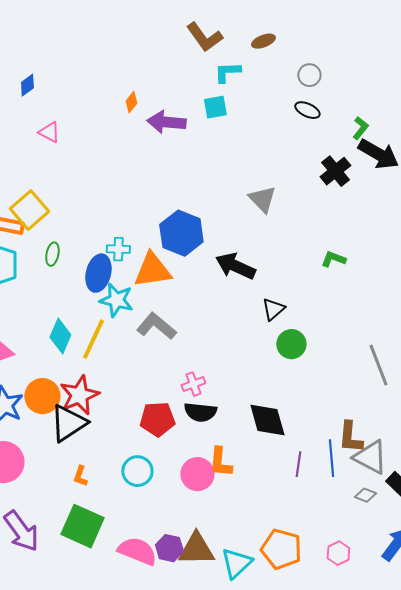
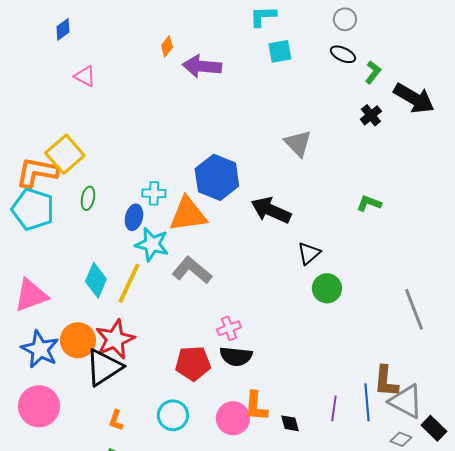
cyan square: (215, 107) -> (280, 51), moved
green L-shape: (360, 128) -> (373, 72), moved
black cross: (335, 171) -> (371, 115), size x0.7
blue ellipse: (98, 273) -> (134, 217), size x0.7
black diamond: (267, 420) -> (290, 423), moved, size x0.5

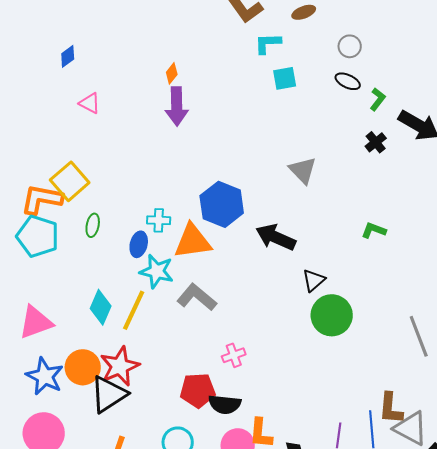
purple arrow: (202, 66) -> (177, 106), moved, turned -96
green circle: (327, 288) -> (332, 315), size x1.4
black semicircle: (236, 356) -> (225, 404), moved

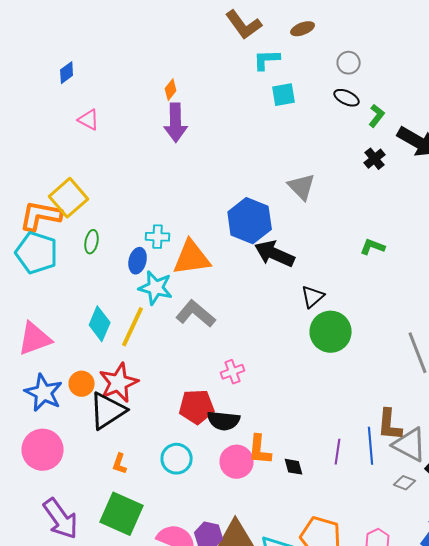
blue hexagon: (222, 204) -> (250, 221), moved
orange circle: (83, 367) -> (82, 384), size x0.7

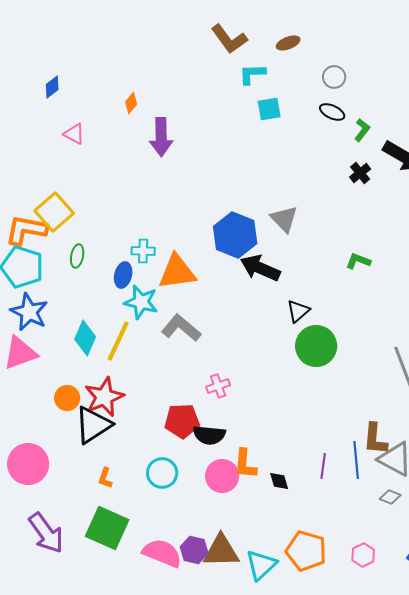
orange diamond: (171, 90) -> (131, 103), moved
gray triangle: (302, 187) -> (284, 219), moved
blue star: (44, 393) -> (29, 312), moved

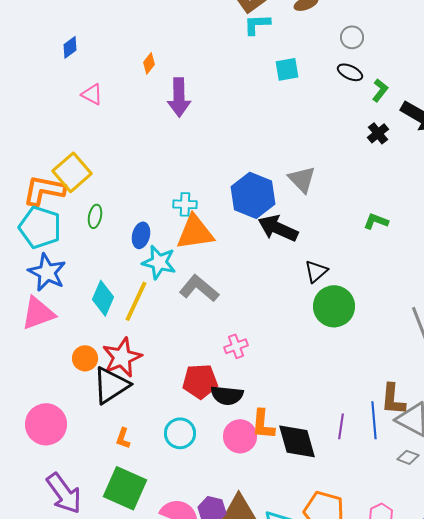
cyan L-shape: (252, 74) -> (257, 24), moved
cyan cross: (143, 251) -> (185, 204), moved
black diamond: (279, 481) -> (297, 441), size x2.0

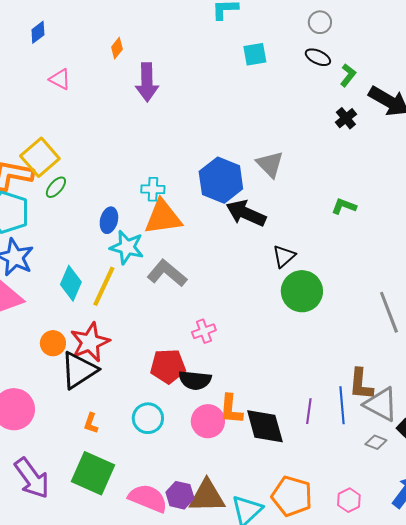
green ellipse: (95, 216) -> (56, 187), moved, turned 30

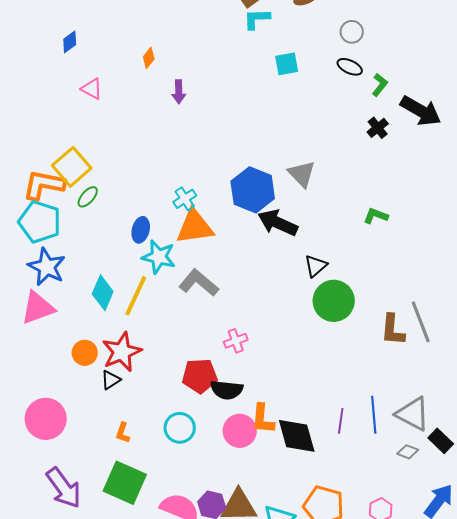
purple arrow: (147, 82) -> (179, 92), size x0.6
cyan cross: (153, 189) -> (185, 199), turned -35
black triangle: (79, 370) -> (111, 380), size x0.5
brown L-shape: (361, 384) -> (393, 330), moved

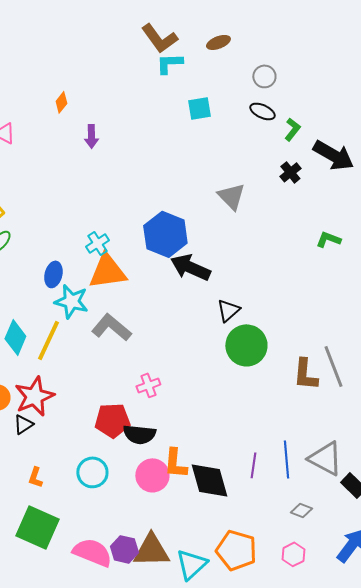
gray triangle: (302, 174) -> (231, 196), moved
green L-shape: (376, 216) -> (328, 239), moved
gray diamond: (408, 452) -> (301, 510), moved

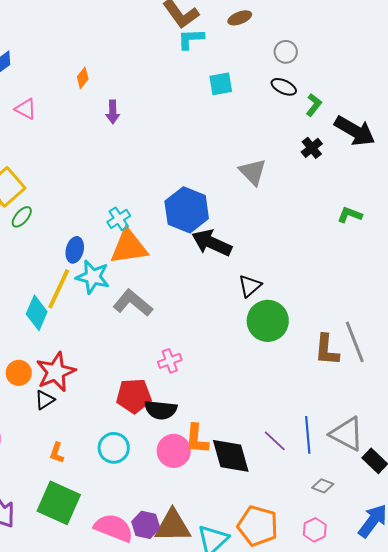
yellow line: (48, 340) -> (59, 289), moved
purple line: (253, 465) -> (275, 441), turned -55

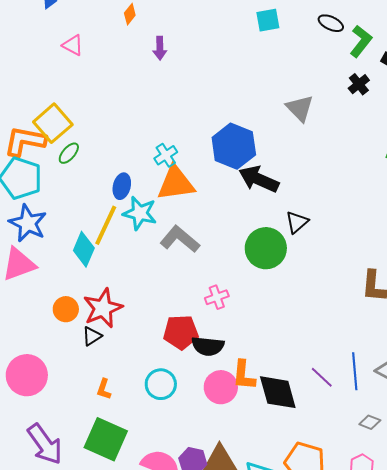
green L-shape: (314, 105) -> (361, 41), size x1.4
green circle: (268, 321) -> (266, 248), moved

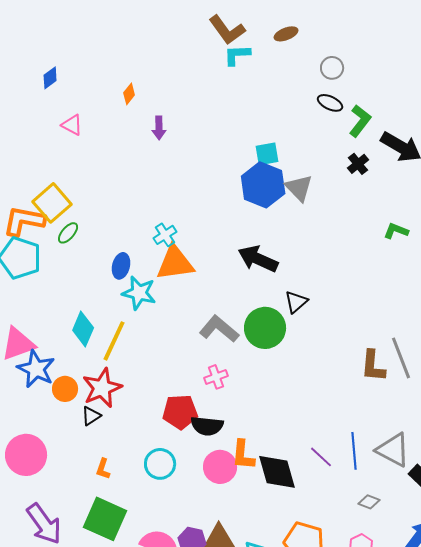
cyan square: (268, 20) -> (267, 154), moved
blue hexagon: (234, 146) -> (263, 185), moved
blue star: (28, 223) -> (36, 369), moved
yellow line: (106, 225) -> (114, 341), moved
gray L-shape: (180, 239) -> (219, 329), moved

